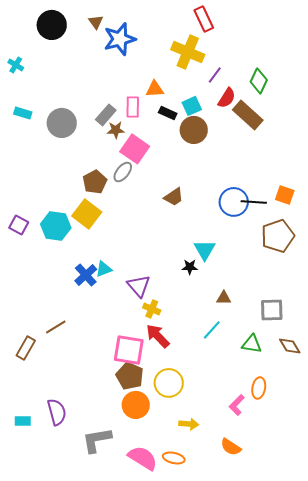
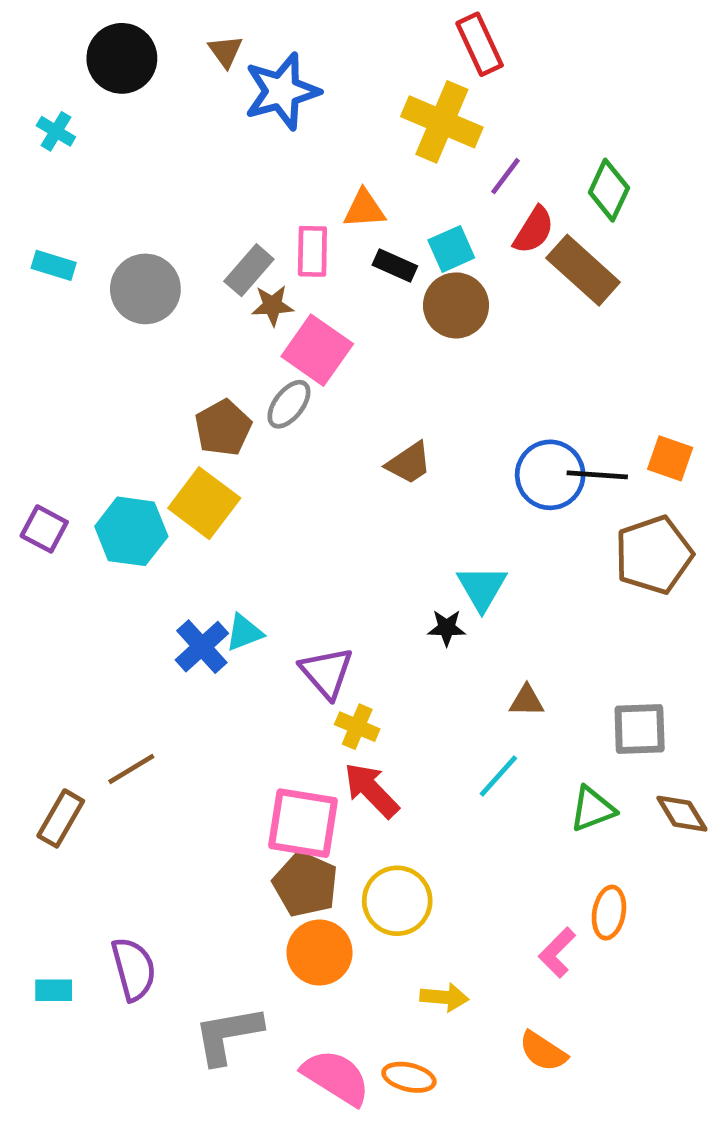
cyan cross: (16, 65) -> (56, 131), moved
green triangle: (252, 344) -> (592, 809), turned -30

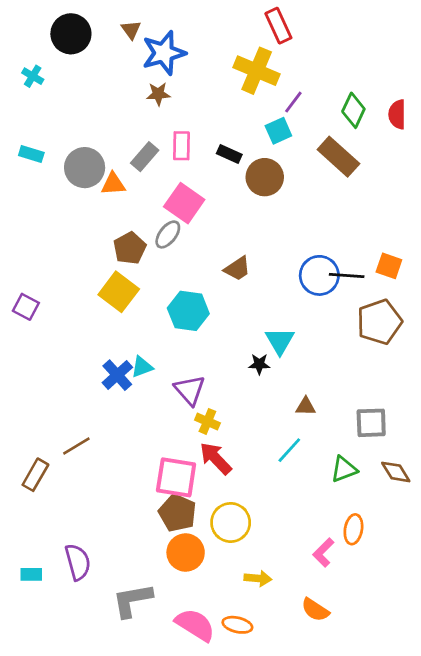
orange triangle: (364, 209) -> (113, 184), moved
red semicircle: (534, 230) -> (397, 114), moved, turned 148
cyan square: (451, 249) -> (278, 131), moved
brown star: (272, 305) -> (158, 94), moved
cyan hexagon: (131, 531) -> (188, 311), moved

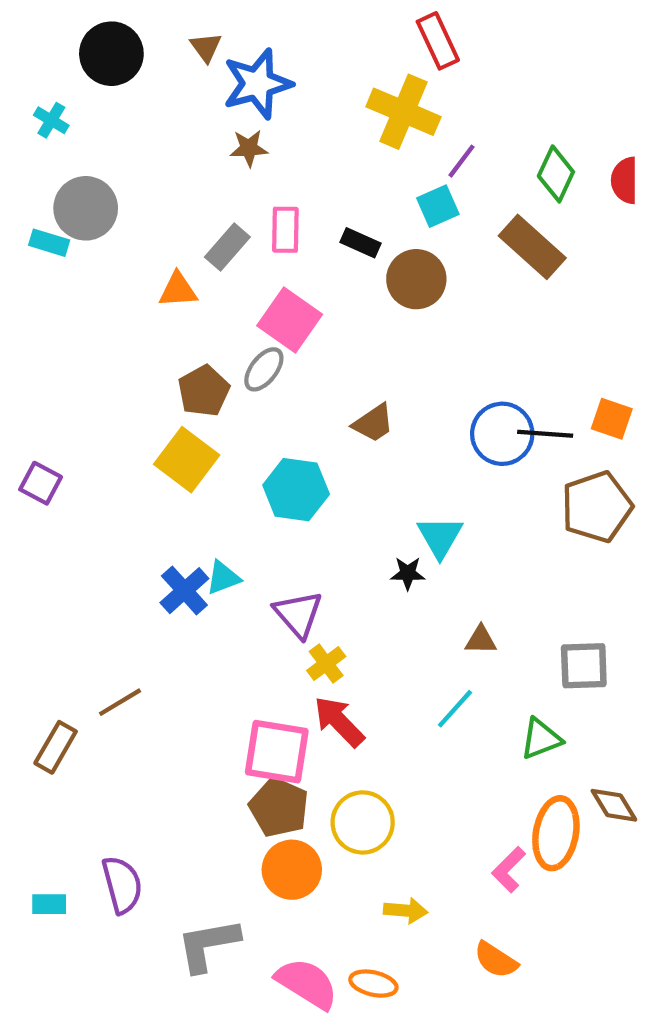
gray circle: (85, 168) -> (86, 208), moved
yellow cross: (207, 421) -> (326, 664), turned 30
brown diamond: (396, 472) -> (614, 805), moved
orange ellipse: (353, 529) -> (556, 833), size x1.5

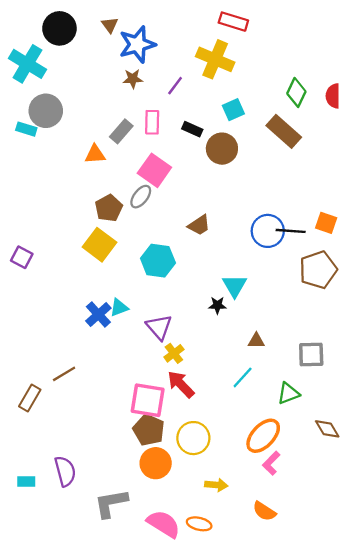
red rectangle: (438, 41) -> (233, 22), turned -48
cyan cross: (51, 120) -> (27, 64), size x2.0
purple line: (461, 161) -> (175, 86), moved
orange ellipse: (556, 833) -> (263, 436), moved, turned 33

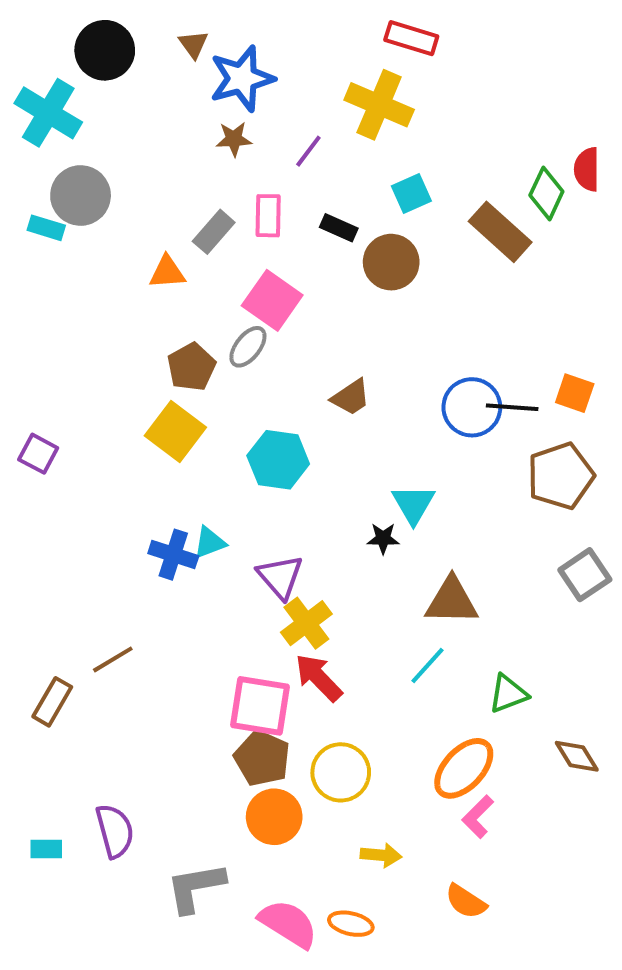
green diamond: (296, 92) -> (546, 193), moved
blue cross: (98, 314) -> (173, 555), turned -30
brown triangle: (256, 341) -> (452, 601), size x1.8
yellow cross: (174, 353) -> (306, 623), size x1.4
gray square: (311, 354) -> (585, 575), moved, turned -32

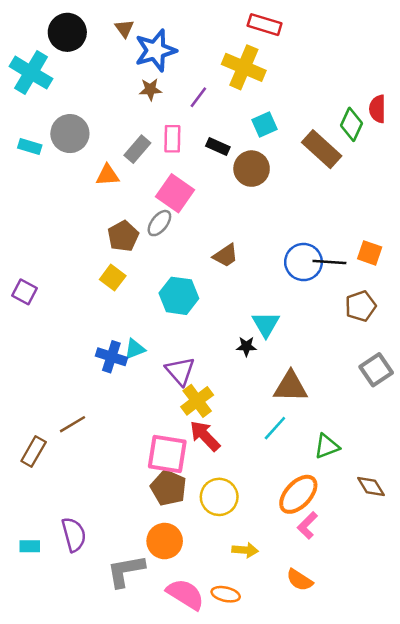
gray circle: (81, 196) -> (70, 134), moved
yellow square: (175, 432) -> (113, 278), size x0.7
brown pentagon: (561, 476) -> (361, 306), size x0.7
orange circle: (274, 817) -> (165, 541), moved

